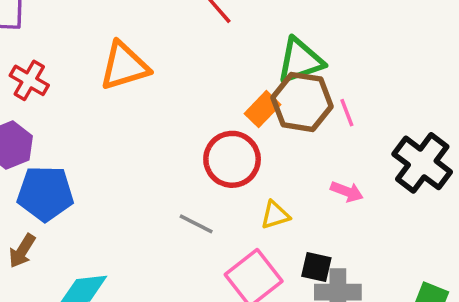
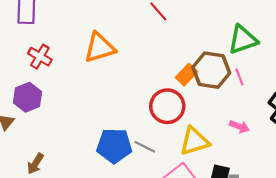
green triangle: (300, 61) -> (243, 40), moved
blue pentagon: (45, 193) -> (114, 146), moved
yellow triangle: (275, 215) -> (194, 141), size x1.6

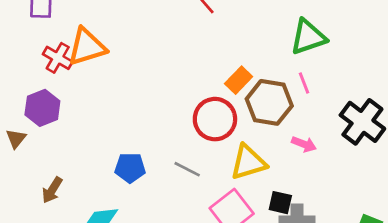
orange triangle: (100, 48) -> (87, 47), moved
brown hexagon: (211, 70) -> (269, 102), moved
blue pentagon: (114, 146) -> (130, 168), moved, size x0.7

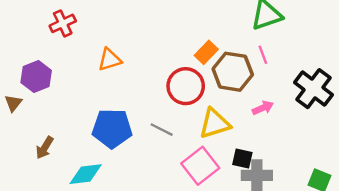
orange triangle: (87, 47) -> (110, 60), moved, size x0.7
red cross: (58, 58) -> (63, 23), moved, turned 35
pink arrow: (304, 144) -> (263, 108), turned -45
blue pentagon: (130, 168) -> (112, 128), size x1.5

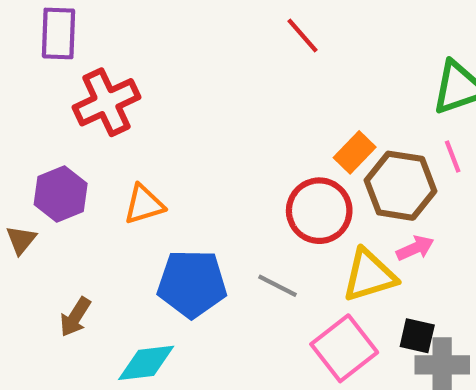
red cross: (63, 23) -> (106, 102), size x1.4
orange triangle: (110, 60) -> (144, 204), moved
pink arrow: (263, 108) -> (415, 248), moved

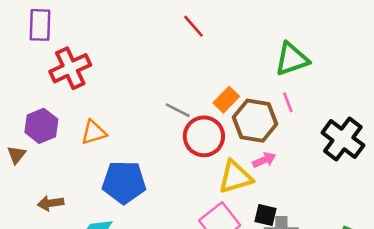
gray line: (277, 286) -> (178, 110), moved
brown arrow: (75, 317) -> (51, 203), turned 50

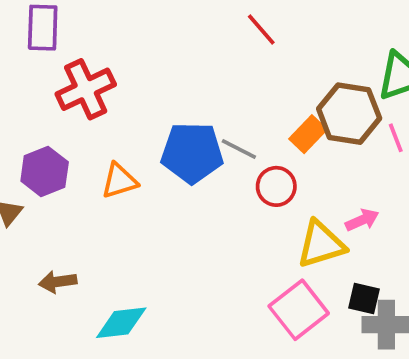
brown hexagon: (255, 121) -> (349, 114), moved
red circle: (204, 136) -> (276, 186), size x0.7
blue pentagon: (124, 182) -> (192, 153), moved

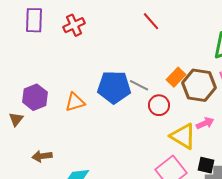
red cross: (86, 89) -> (74, 25), moved, size x0.7
brown hexagon: (349, 114) -> (199, 85), moved
yellow triangle: (321, 244) -> (183, 136), turned 48

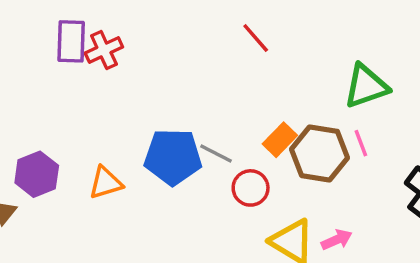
purple rectangle: (34, 20) -> (71, 41), moved
red line: (151, 21) -> (256, 38), moved
pink arrow: (205, 123) -> (337, 240), moved

